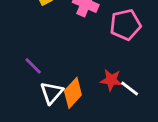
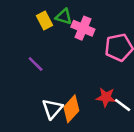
purple line: (33, 66) -> (36, 64), moved

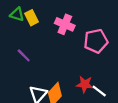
green triangle: (64, 17) -> (17, 14), moved

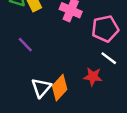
white line: (99, 91) -> (109, 58), moved

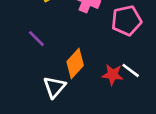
white line: (109, 58) -> (131, 70), moved
orange diamond: (60, 88) -> (75, 64), moved

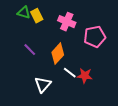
orange diamond: (75, 64) -> (58, 54), moved
white line: (131, 70) -> (70, 73), moved

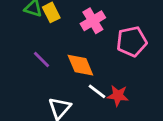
pink cross: (67, 22) -> (93, 21), turned 36
orange diamond: (58, 54) -> (80, 65), turned -65

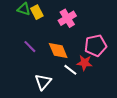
pink pentagon: (132, 42) -> (96, 46), moved
red star: (118, 96) -> (85, 63), moved

